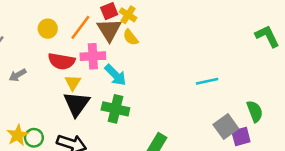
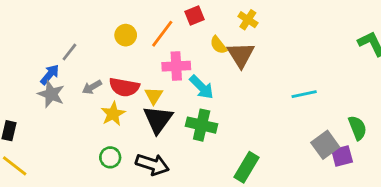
yellow cross: (128, 15) -> (248, 20), moved
brown triangle: (109, 30) -> (241, 55), moved
red semicircle: (62, 61) -> (124, 87), moved
yellow star: (18, 135) -> (113, 114), moved

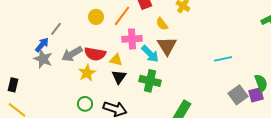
brown triangle: (241, 55) -> (167, 46), moved
gray arrow: (92, 87) -> (72, 54), size x1.5
yellow triangle: (154, 96) -> (116, 60), turned -48
black triangle: (158, 119) -> (119, 77), size x0.7
purple square: (342, 156) -> (256, 95), moved

